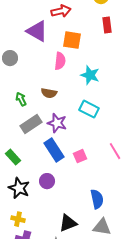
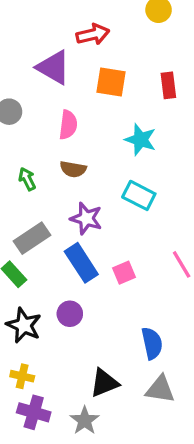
red rectangle: (107, 25) -> (168, 85), moved
pink semicircle: (60, 61) -> (68, 125), moved
gray rectangle: (31, 124) -> (32, 238), moved

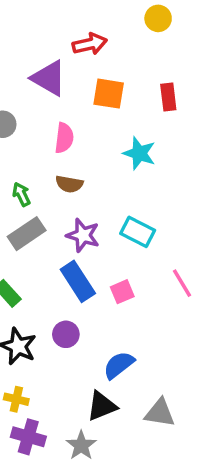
cyan rectangle: (139, 195) -> (138, 232), moved
gray rectangle: (32, 238) -> (27, 234), moved
blue semicircle: (152, 343) -> (119, 365), moved, turned -116

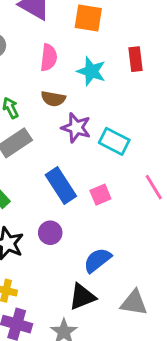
red rectangle: (168, 97) -> (135, 59), moved
cyan star: (139, 153) -> (91, 71), moved
purple star: (83, 235) -> (76, 128), moved

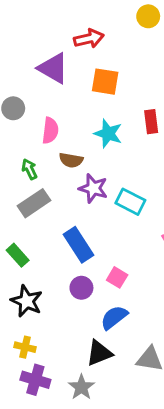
pink semicircle: (49, 58) -> (50, 131), moved
pink square: (100, 195) -> (117, 277), moved, turned -36
purple circle: (50, 233) -> (81, 288), moved

